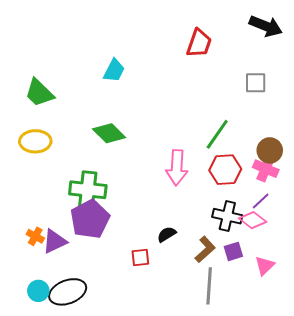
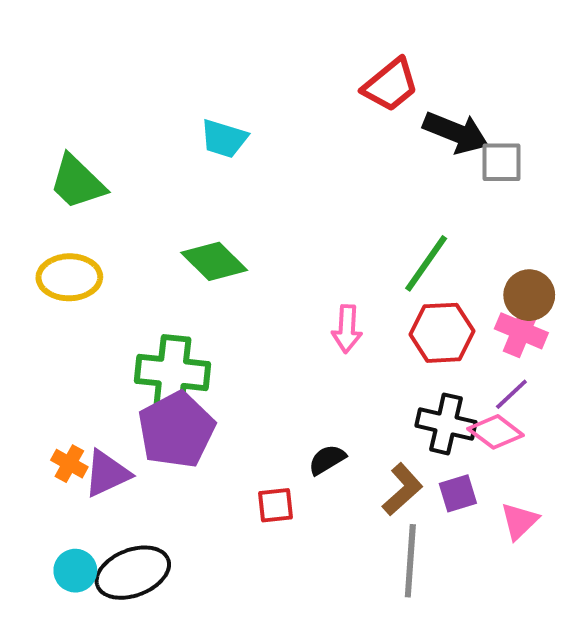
black arrow: (266, 26) -> (456, 133), moved
red trapezoid: (199, 43) -> (390, 85), turned 32
cyan trapezoid: (114, 71) -> (224, 139), turned 80
pink arrow: (177, 168) -> (347, 329), size x0.7

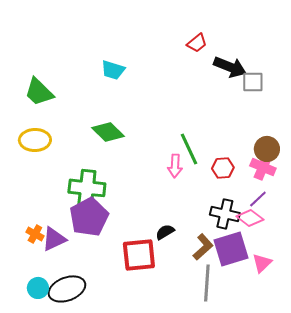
red trapezoid: (390, 85) -> (197, 43), size x0.7
green line: (426, 263) -> (189, 149), moved, turned -60
red hexagon: (442, 333) -> (223, 168), size x0.7
purple square: (458, 493) -> (231, 249), size x1.8
red square: (276, 505) -> (139, 255), size x1.8

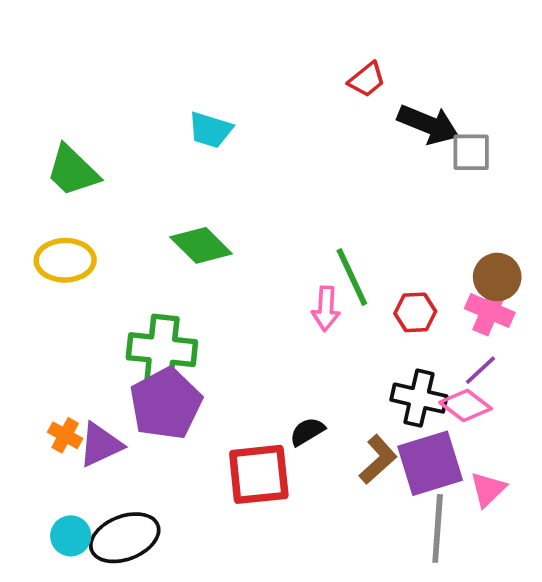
gray line: (207, 283) -> (438, 528), moved

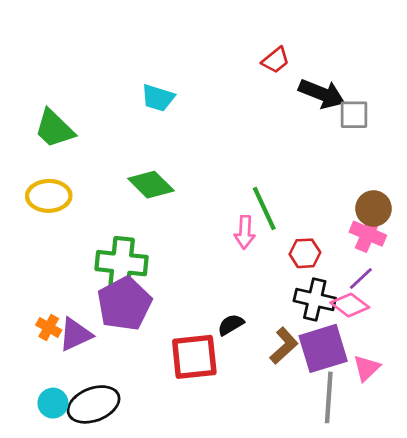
red hexagon: (415, 312) -> (305, 253), moved

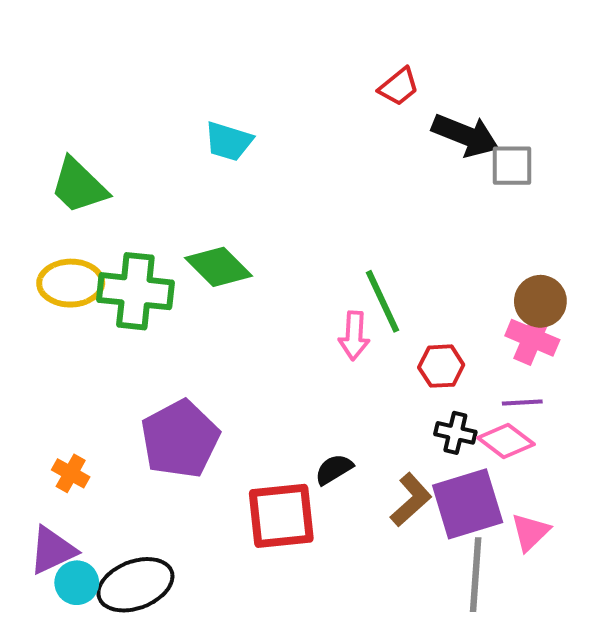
green cross: (122, 263) -> (135, 291), moved
purple line: (361, 278) -> (522, 403), turned 40
black cross: (315, 299) -> (455, 433), size x0.7
purple triangle: (75, 334) -> (52, 550), moved

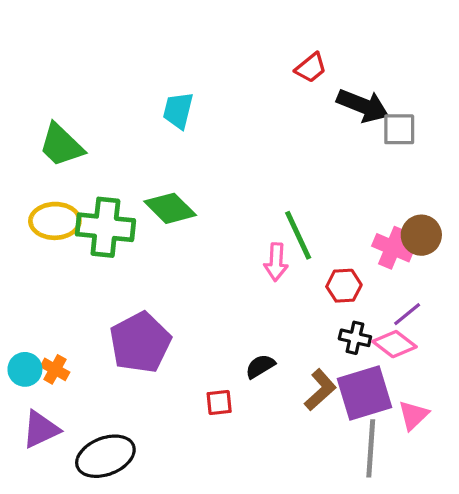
cyan trapezoid: (229, 141) -> (178, 110), turned 87
pink cross: (532, 338) -> (393, 248), moved
purple line: (522, 403) -> (407, 314), turned -36
red square: (281, 516) -> (219, 403), size x0.5
cyan circle: (77, 583) -> (25, 369), moved

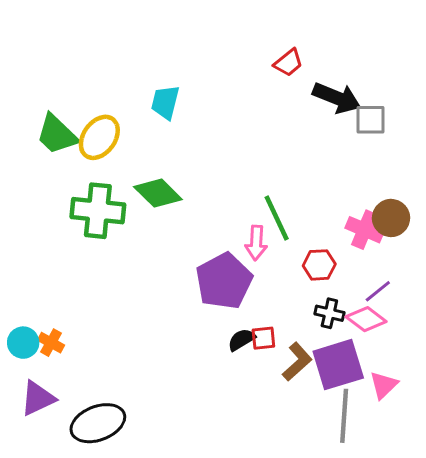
yellow ellipse: (55, 221) -> (99, 137), moved, turned -54
purple pentagon: (140, 343) -> (224, 281), moved
red square: (219, 403) -> (263, 338), moved

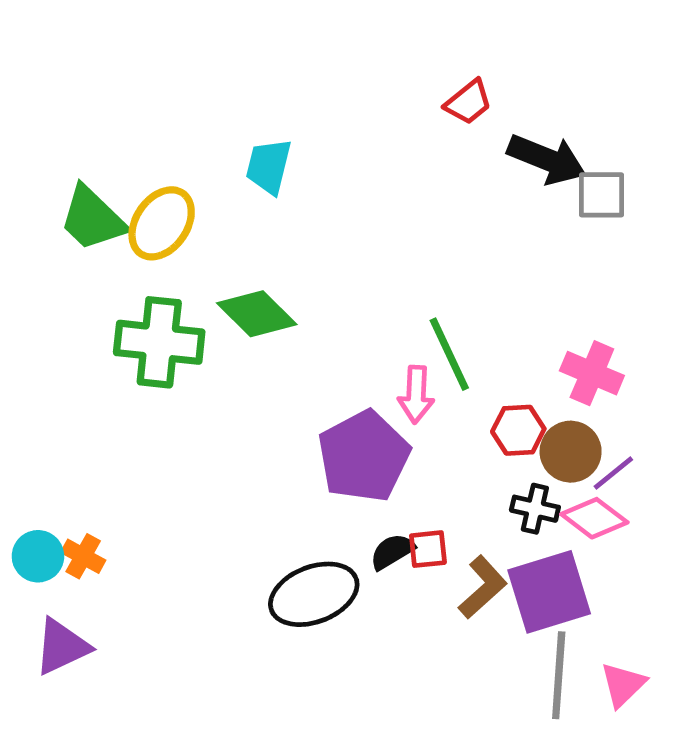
brown circle: (391, 218) -> (571, 452), moved
pink triangle: (384, 385) -> (623, 685), moved
black ellipse: (98, 423) -> (314, 594), moved

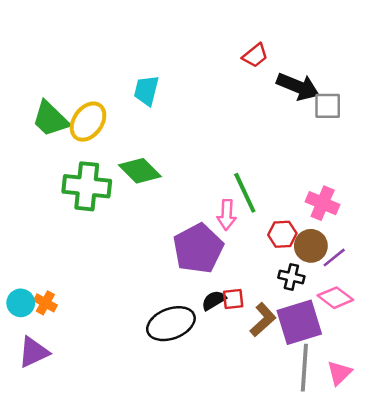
pink diamond: (594, 518) -> (335, 298), moved

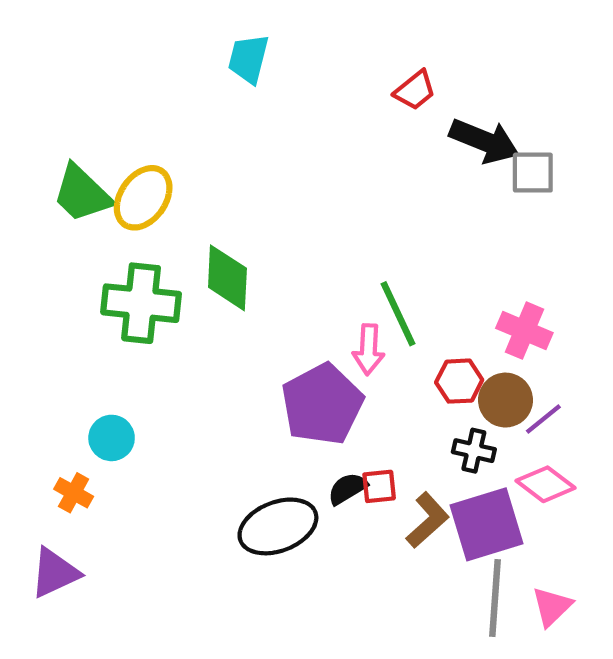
cyan trapezoid: (146, 90) -> (248, 59), moved
green diamond: (140, 171) -> (227, 278), turned 48
cyan circle: (21, 303) -> (112, 438), moved

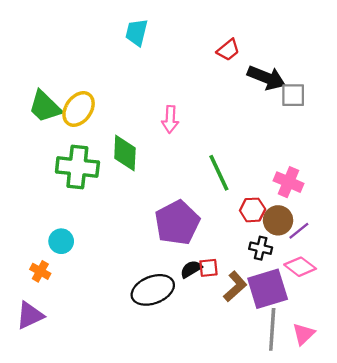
pink arrow: (369, 349) -> (170, 119), moved

